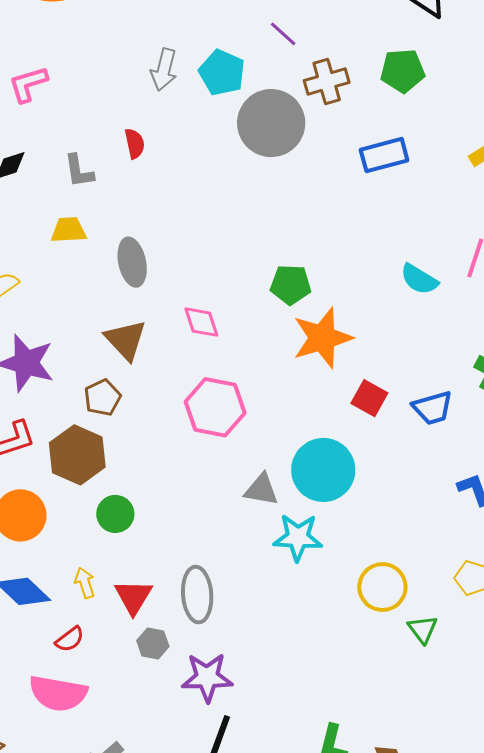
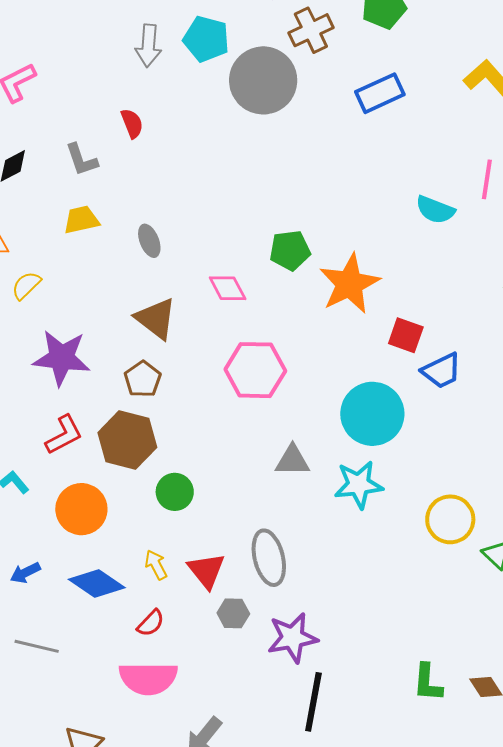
gray ellipse: (132, 262) -> (149, 241), size x0.7
green pentagon: (291, 285) -> (290, 250), moved
blue trapezoid: (433, 408) -> (441, 371), moved
gray triangle: (261, 490) -> (292, 461), moved

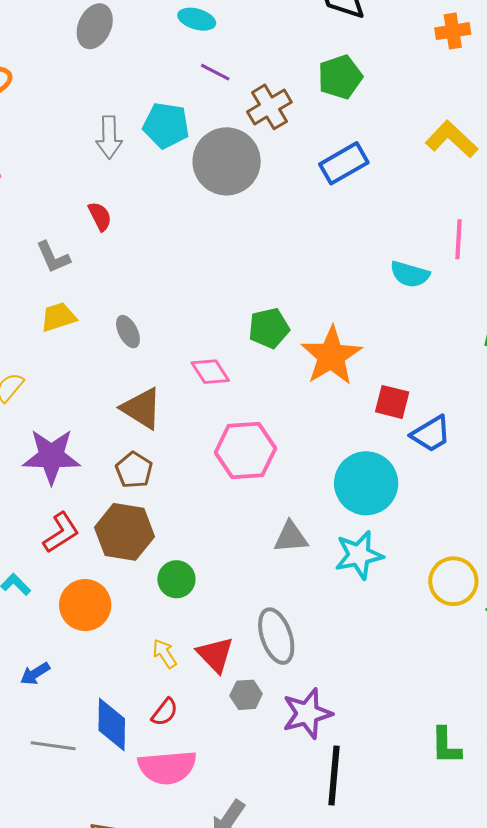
blue diamond: (97, 584) -> (112, 725), moved, turned 62

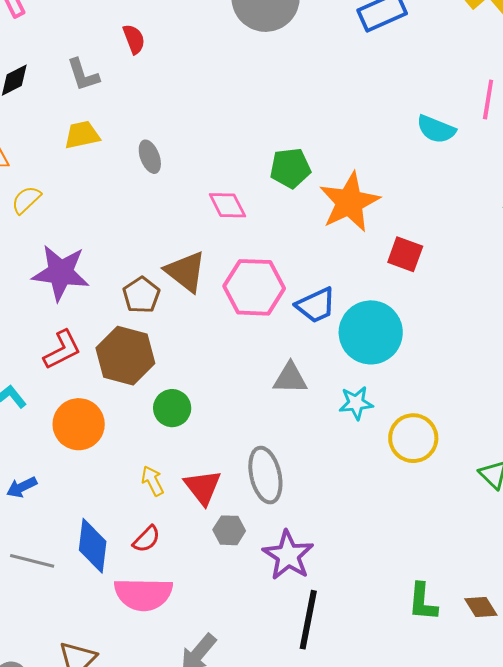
brown triangle: (142, 408) -> (186, 272), moved
blue trapezoid: (431, 434) -> (316, 305), moved
cyan star: (359, 555) -> (356, 403), size x0.7
yellow circle: (453, 581) -> (413, 438), moved
purple star: (307, 714) -> (288, 555), turned -30

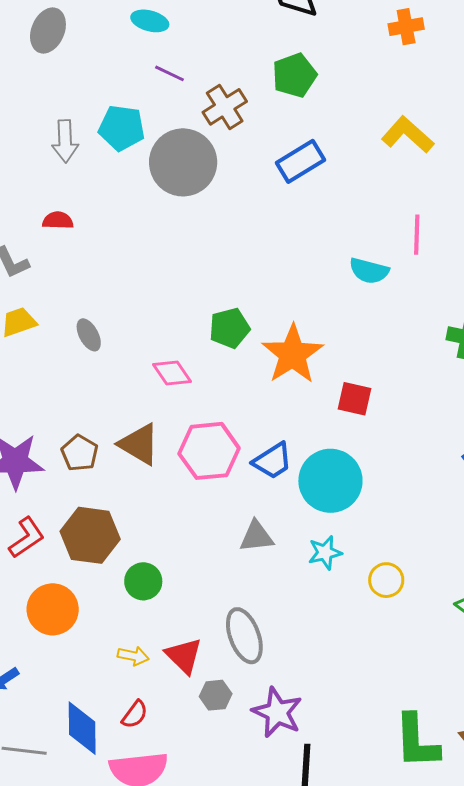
red semicircle: (134, 39) -> (58, 220), turned -60
brown pentagon: (141, 295) -> (80, 453), moved
yellow circle: (413, 438) -> (386, 580), size x0.7
yellow arrow: (153, 481) -> (133, 656), turned 136
green L-shape: (423, 602) -> (417, 741), size x1.5

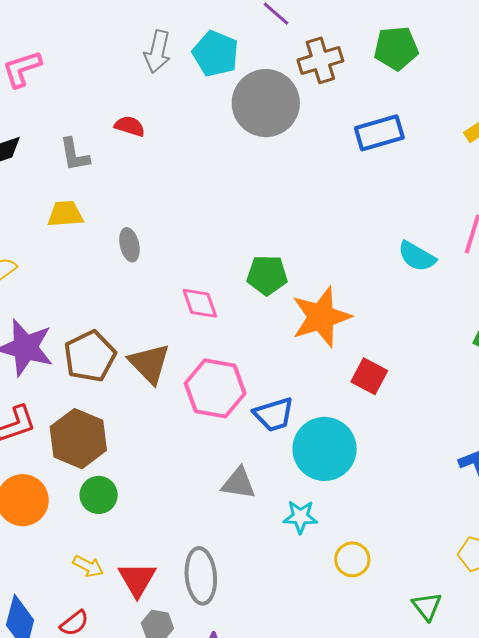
brown pentagon: (80, 453) -> (90, 356), size x1.4
green circle: (143, 581) -> (99, 495), moved

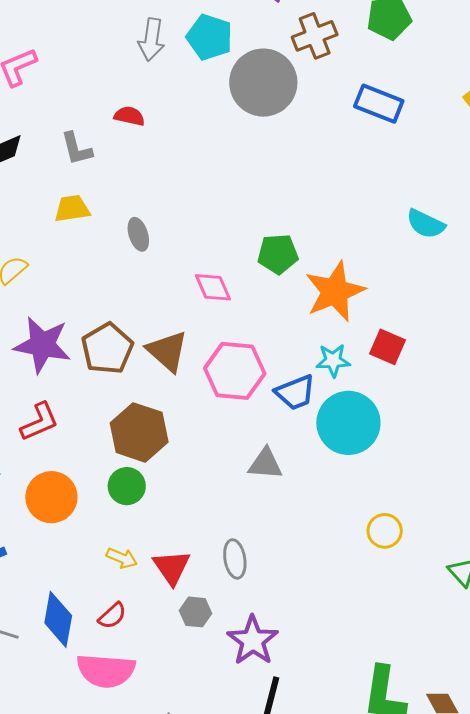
blue rectangle: (379, 133) -> (379, 104), turned 42
brown hexagon: (78, 439) -> (139, 432), moved
cyan star: (300, 517) -> (333, 360), moved
gray ellipse: (201, 576) -> (235, 559), size x0.7

